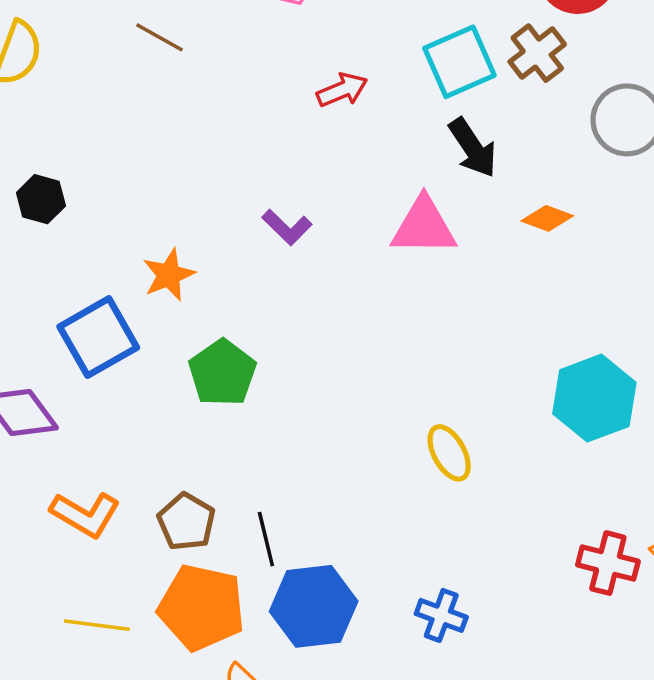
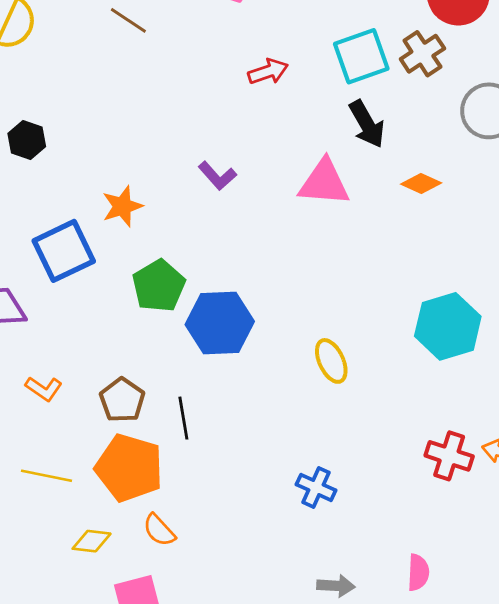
orange L-shape: (85, 514) -> (44, 389), size x0.7
blue hexagon: (314, 606) -> (220, 323), moved

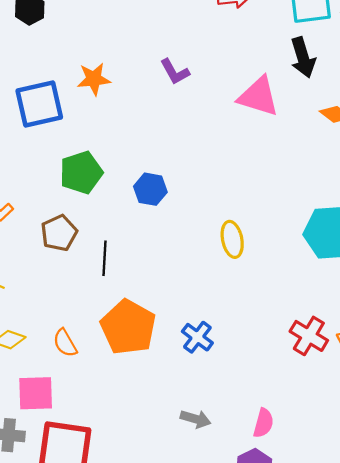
green pentagon: (159, 286) -> (81, 172), moved
blue hexagon: (220, 323) -> (150, 189), size x0.6
orange pentagon: (129, 468) -> (128, 327), moved

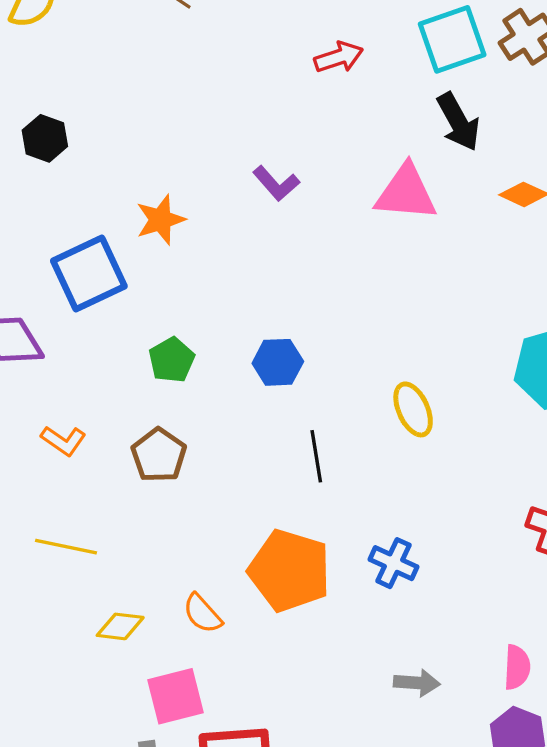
green pentagon: (81, 172) -> (172, 360), size x0.7
black line: (104, 258) -> (316, 456), moved

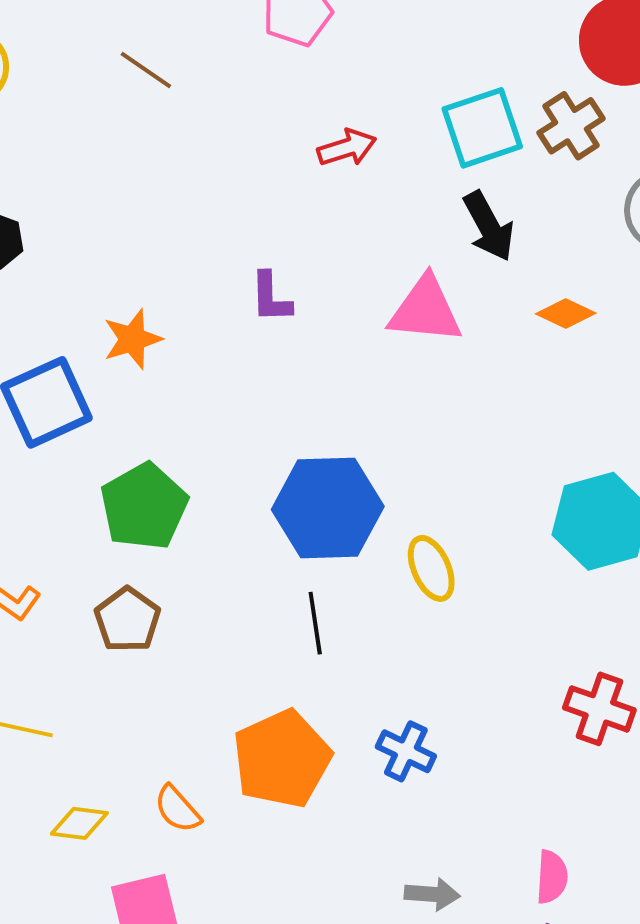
purple L-shape: (276, 183) -> (271, 297), turned 39
green pentagon: (172, 360) -> (144, 506), size x1.6
blue hexagon: (278, 362) -> (328, 508), moved, size x1.8
orange pentagon: (289, 571) -> (282, 759), turned 30

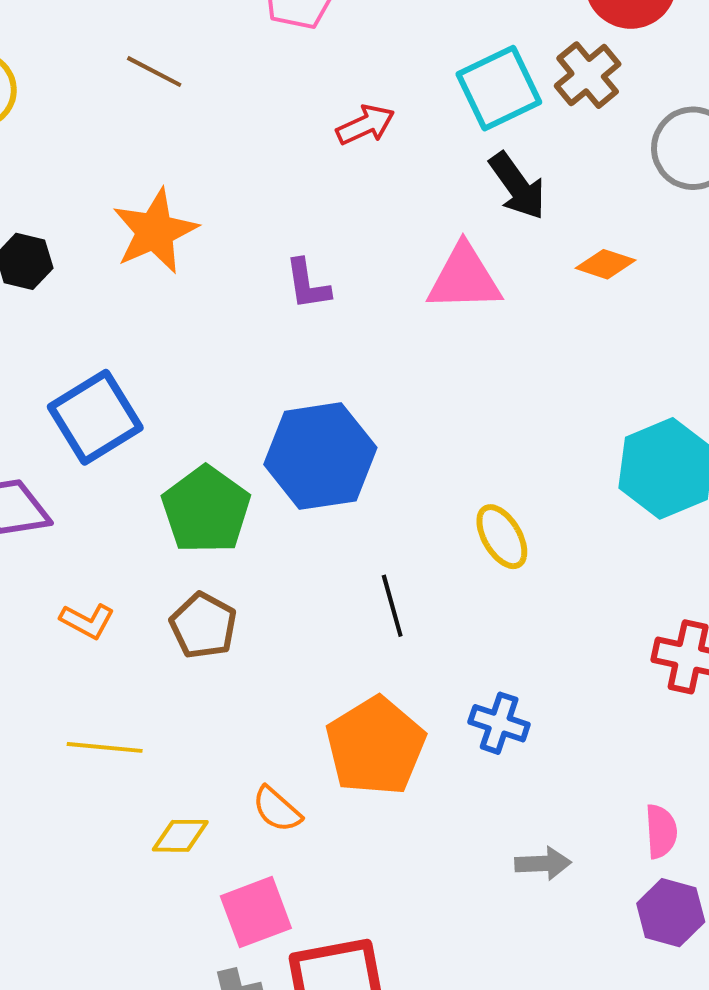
orange star: (132, 339) -> (155, 231), moved, size x1.4
blue hexagon: (328, 508) -> (320, 456), moved

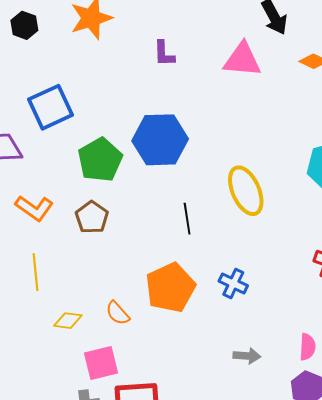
yellow ellipse: (502, 537) -> (246, 191), size x1.5
orange L-shape: (87, 621) -> (34, 208), size x1.4
yellow line: (105, 747) -> (35, 272), turned 72

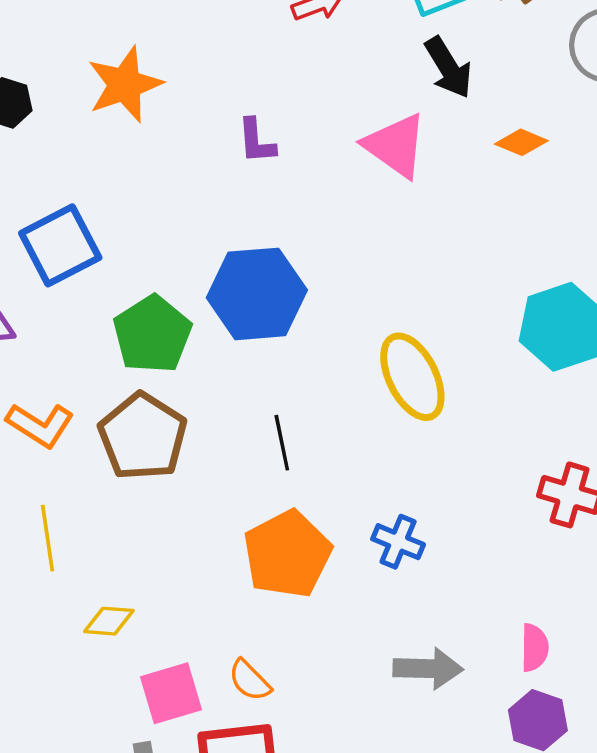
pink triangle: (242, 60) -> (395, 146), turned 33
brown pentagon: (92, 217) -> (143, 436), size x1.5
black line: (187, 219) -> (282, 443), moved
orange semicircle: (118, 313) -> (250, 680), moved
gray arrow: (247, 356) -> (428, 669), size x1.4

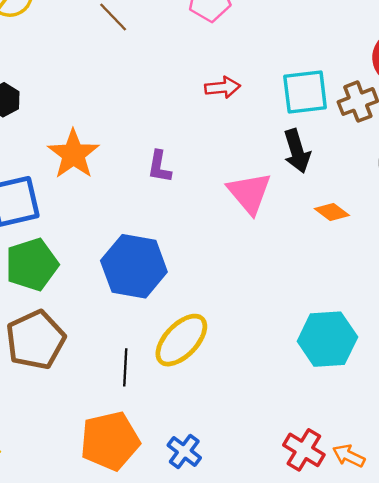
orange star: (125, 84) -> (73, 154), moved, turned -30
green pentagon: (152, 334) -> (32, 265), moved
yellow ellipse: (412, 377) -> (181, 340), moved, turned 56

